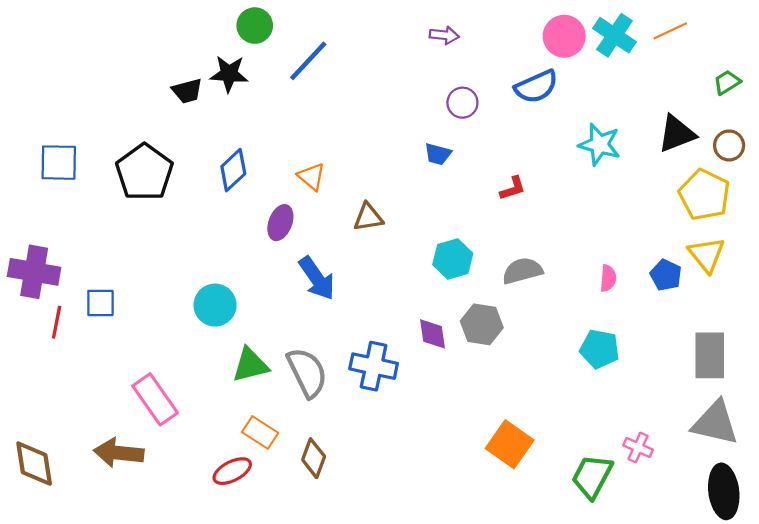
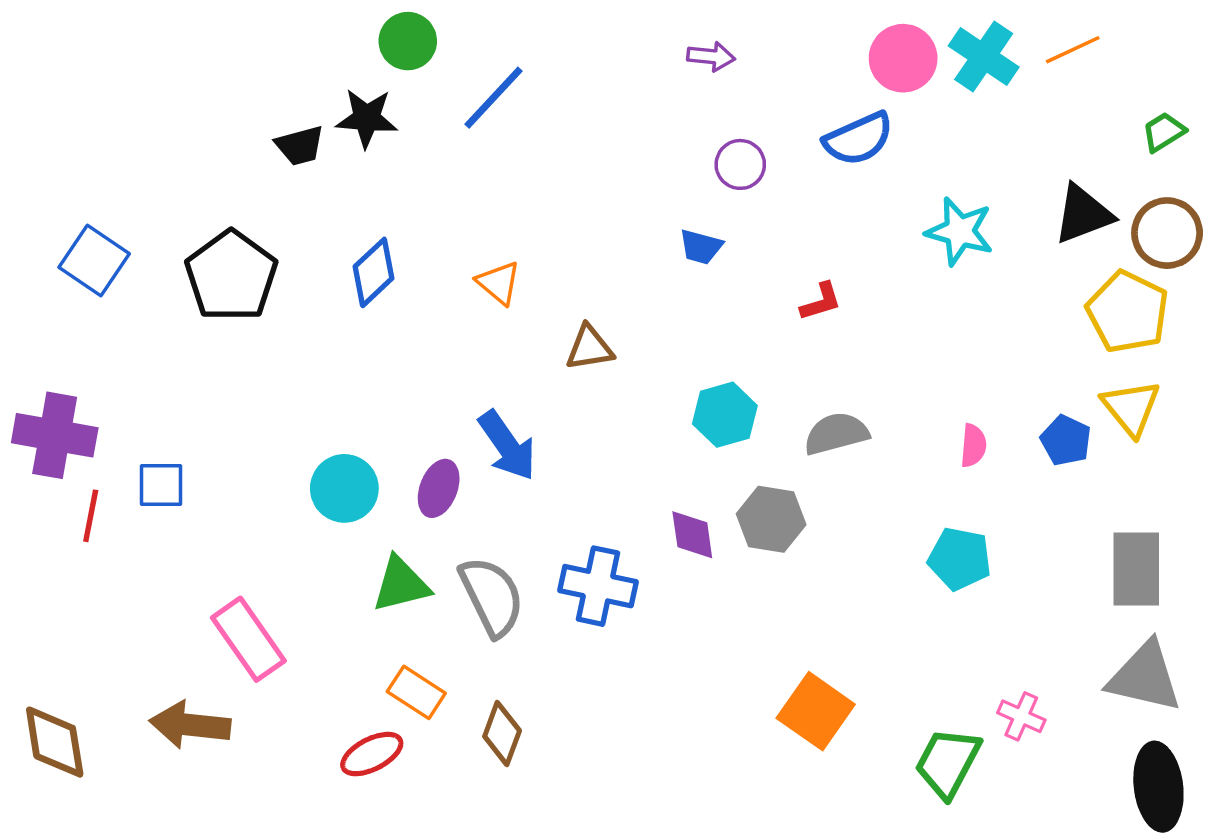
brown circle: (729, 145) -> (1167, 233), size x1.4
blue square: (59, 163) -> (94, 260), turned 33
purple ellipse: (280, 223) -> (439, 488), moved

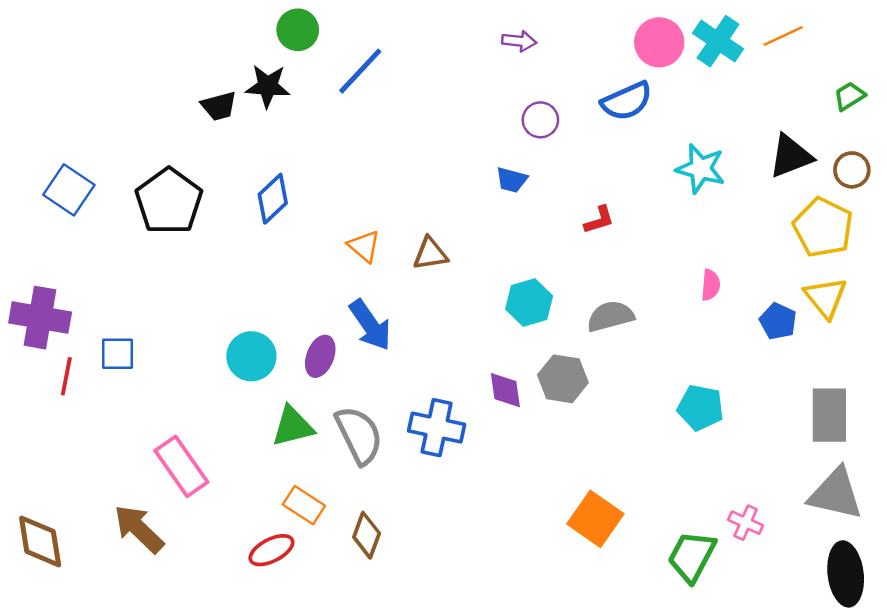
brown circle: (1167, 233) -> (852, 170), size x0.7
orange triangle: (499, 283) -> (364, 246), moved
pink semicircle: (973, 446) -> (711, 285), moved
brown arrow: (190, 725) -> (139, 529), turned 38

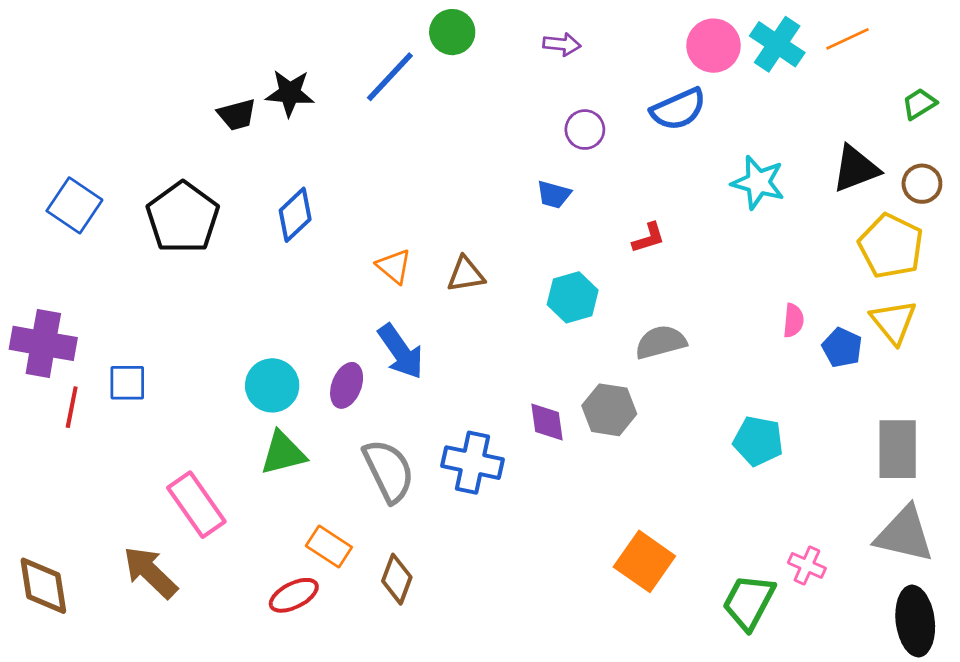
green circle: (298, 30) -> (452, 32), moved
pink semicircle: (711, 285) -> (793, 320), moved
cyan hexagon: (529, 302) -> (573, 297), moved
green triangle: (293, 426) -> (283, 453), moved

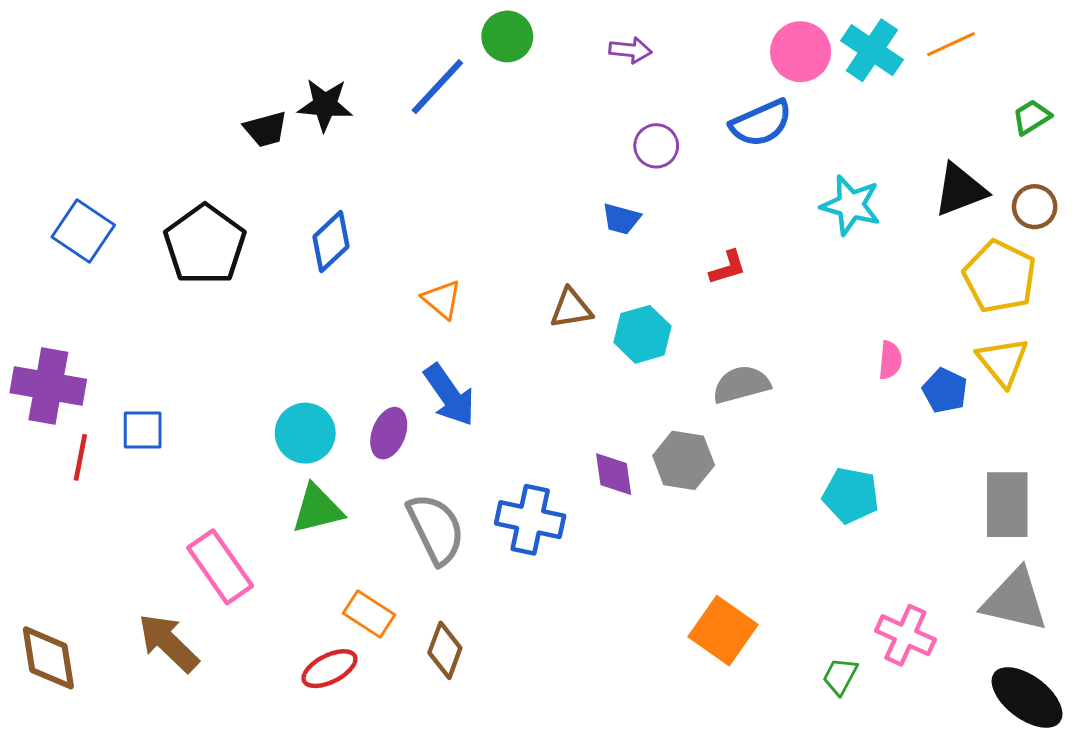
brown triangle: (466, 274) -> (571, 308), moved
pink cross: (807, 565) -> (905, 635), size x1.4
green trapezoid: (749, 602) -> (840, 676), size x0.6
black ellipse: (915, 621) -> (1027, 697), turned -46

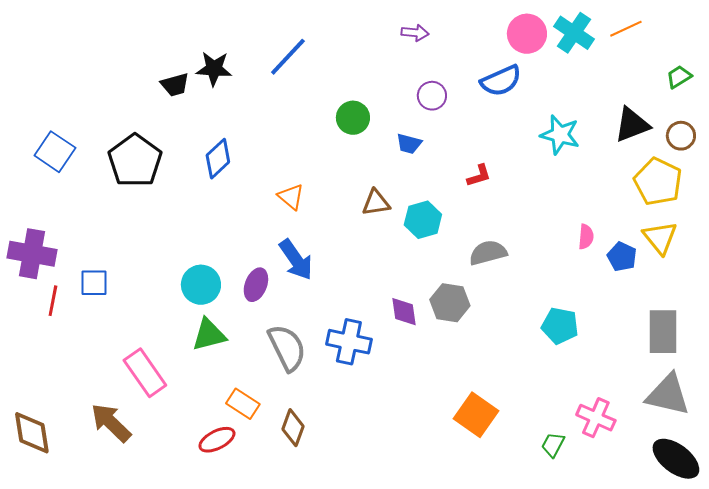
green circle: (507, 36) -> (353, 118), moved

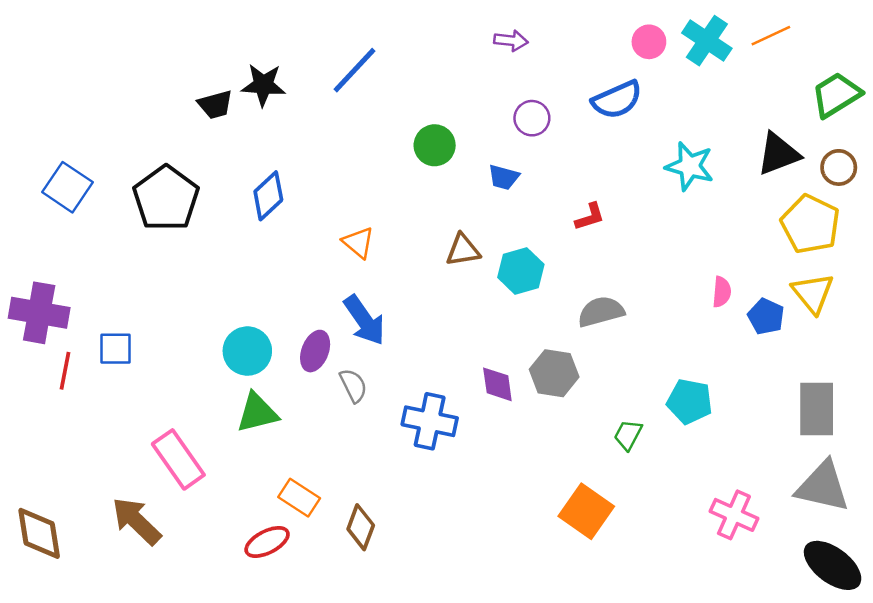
pink circle: (527, 34) -> (649, 42), size x0.7
green trapezoid: (679, 77) -> (836, 95), size x1.6
gray semicircle: (287, 348) -> (353, 386), moved, size x0.6
green trapezoid: (553, 445) -> (628, 435), moved

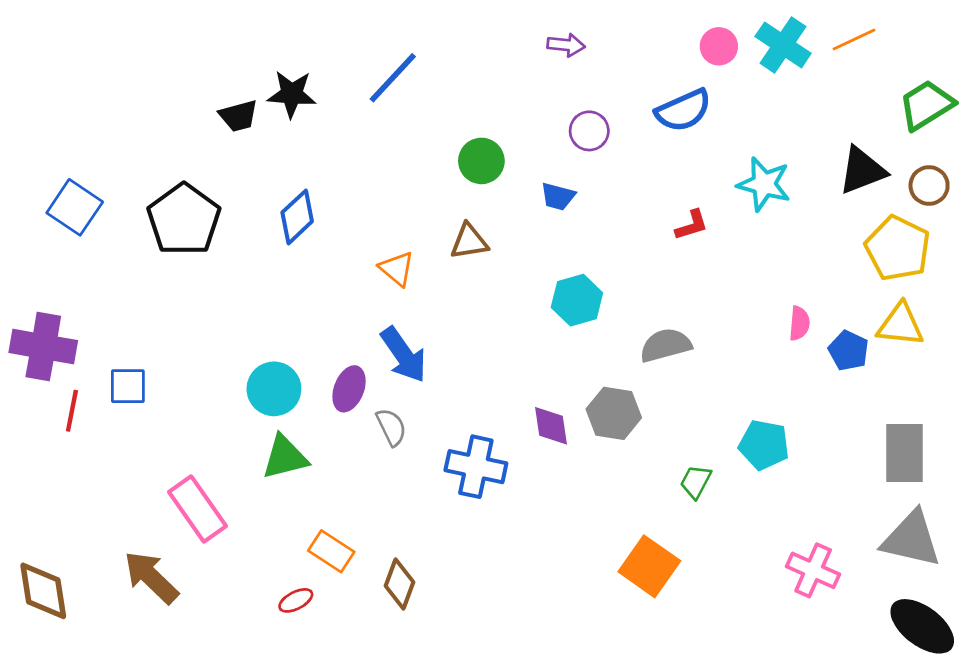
red L-shape: (590, 217) -> (692, 225), moved
brown triangle: (463, 250) -> (469, 241), moved
yellow triangle: (813, 293) -> (900, 325), turned -45
red ellipse: (267, 542) -> (296, 600), size x0.7

